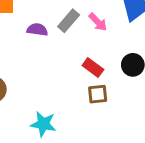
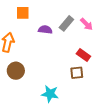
brown square: (98, 94) -> (77, 73), moved

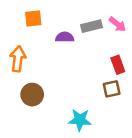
gray rectangle: (66, 23) -> (91, 26), turned 42
red rectangle: (83, 55) -> (118, 65), turned 40

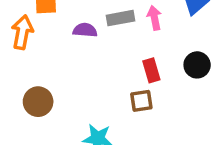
pink arrow: (117, 24) -> (154, 18), turned -144
orange arrow: (18, 59) -> (22, 32), moved

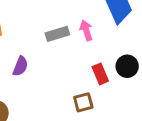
purple semicircle: (85, 30) -> (20, 66), moved, turned 114
red rectangle: (151, 70) -> (100, 74), moved

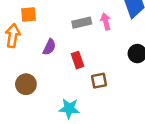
red rectangle: (100, 74) -> (78, 60), moved

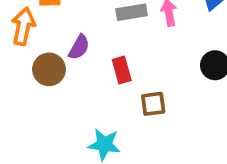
brown circle: (26, 84) -> (49, 69), moved

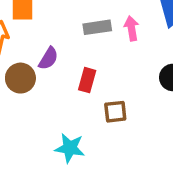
red rectangle: (122, 70) -> (87, 80), turned 30

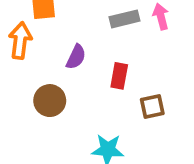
brown circle: (20, 78) -> (50, 101), moved

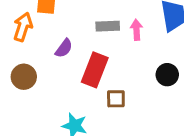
red rectangle: (119, 76) -> (95, 70), size x1.6
brown circle: (50, 101) -> (24, 77), moved

